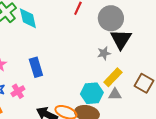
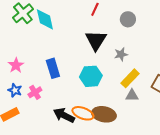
gray circle: (111, 18) -> (128, 19), size x0.6
black triangle: (121, 39) -> (96, 40), moved
cyan hexagon: (92, 93) -> (91, 76), moved

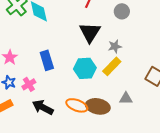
yellow rectangle: (130, 78) -> (112, 66), moved
gray triangle: (132, 95) -> (126, 98), moved
black arrow: (64, 115) -> (43, 107), moved

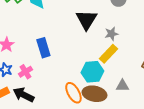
cyan hexagon: (85, 68) -> (92, 72), moved
orange ellipse: (77, 105) -> (73, 93), turned 40
black arrow: (43, 107) -> (23, 95), moved

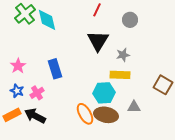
yellow rectangle: (108, 54) -> (120, 75), turned 48

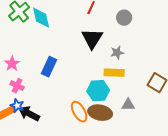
blue rectangle: (55, 69) -> (49, 67), turned 42
blue star: (17, 91) -> (17, 106), moved
pink cross: (37, 93) -> (17, 86), moved, turned -32

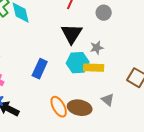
blue rectangle: (49, 67) -> (40, 69), moved
cyan hexagon: (98, 91) -> (78, 63), moved
gray triangle: (128, 105) -> (108, 100), turned 40

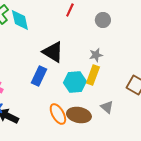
black triangle: (72, 34) -> (53, 52), moved, turned -30
cyan hexagon: (78, 63) -> (75, 82), moved
yellow rectangle: (94, 68) -> (93, 75), turned -72

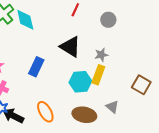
black triangle: (53, 52) -> (70, 47), moved
blue rectangle: (39, 76) -> (36, 67), moved
orange ellipse: (58, 114) -> (45, 112), moved

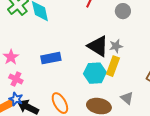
black triangle: (70, 47) -> (98, 46), moved
blue rectangle: (36, 67) -> (51, 58), turned 54

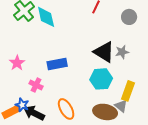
yellow rectangle: (113, 66) -> (128, 91), moved
pink cross: (16, 79) -> (36, 85), moved
gray triangle: (127, 98) -> (121, 106), moved

